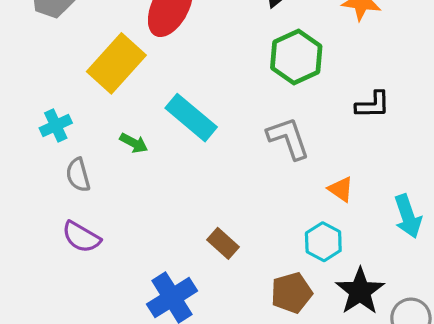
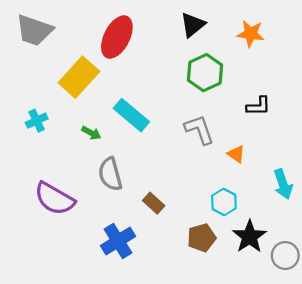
gray semicircle: (78, 175) -> (110, 174), moved, size x1.4
orange triangle: (341, 189) -> (236, 154), moved
purple semicircle: (81, 237) -> (54, 199), size x1.5

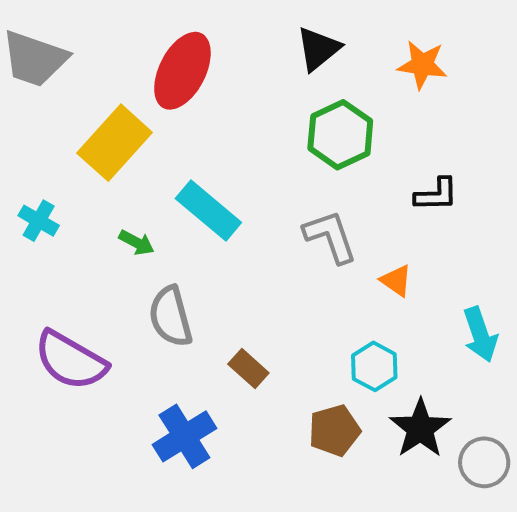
cyan cross: (37, 121) -> (39, 221), turned -35

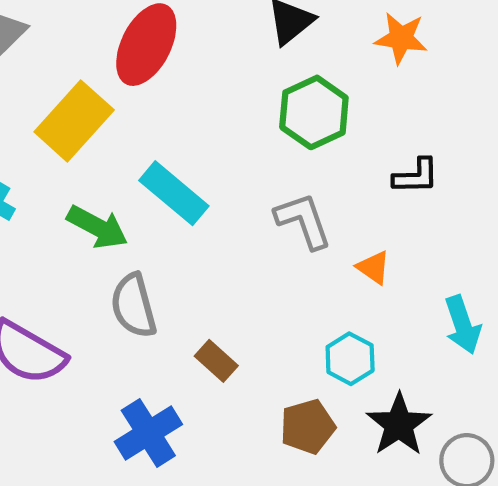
green arrow: (137, 243) -> (97, 227), size x1.6

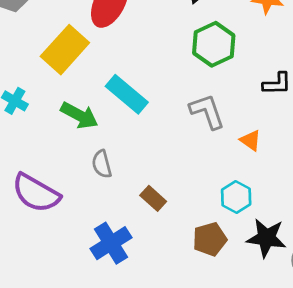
gray semicircle: (134, 306) -> (102, 164), size x0.7
black star: (399, 425) -> (266, 238), turned -30

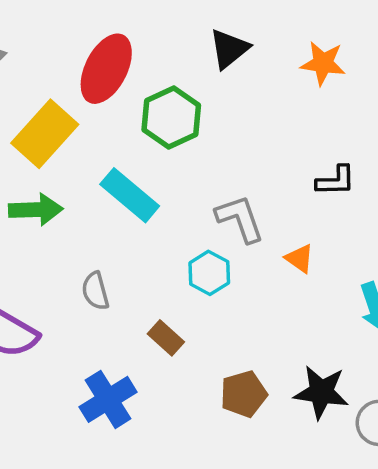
green hexagon: (214, 44) -> (171, 117), moved
green arrow: (79, 115) -> (36, 210), moved, turned -30
cyan hexagon: (236, 197) -> (209, 273), moved

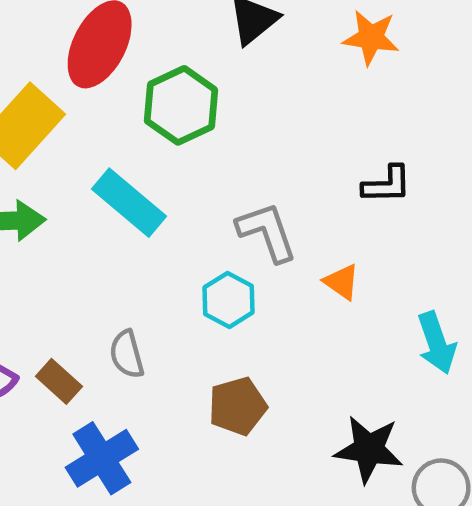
gray semicircle: (95, 291) -> (127, 354), moved
brown rectangle: (166, 338) -> (59, 381), moved
brown pentagon: (244, 394) -> (238, 406), moved

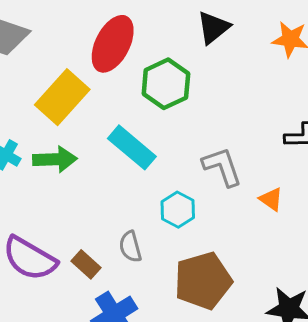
cyan hexagon: (229, 300) -> (178, 210), moved
brown pentagon: (238, 406) -> (203, 281), size x1.5

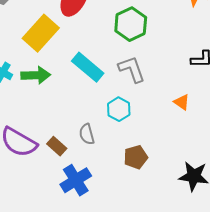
green hexagon: (166, 84) -> (131, 24), moved
gray L-shape: (222, 167) -> (132, 69), moved
brown pentagon: (203, 281) -> (136, 157), size x0.6

